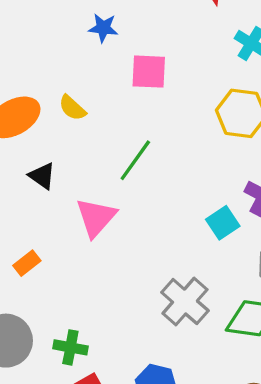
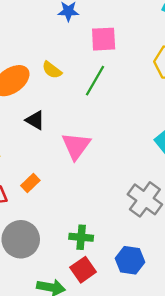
green line: (135, 160) -> (95, 81), moved
green cross: (70, 347) -> (81, 237), moved

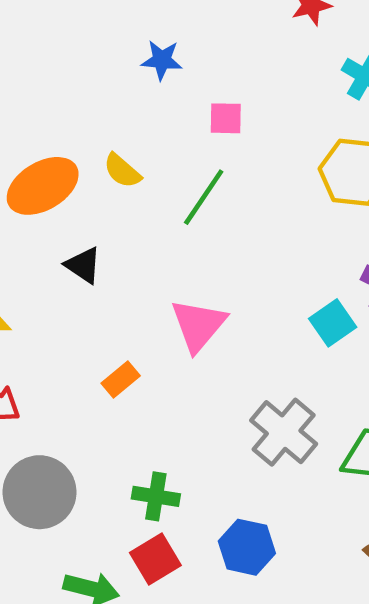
pink square: (104, 39) -> (226, 118), size x0.7
pink triangle: (76, 146) -> (198, 325), moved
orange rectangle: (30, 183) -> (121, 380), moved

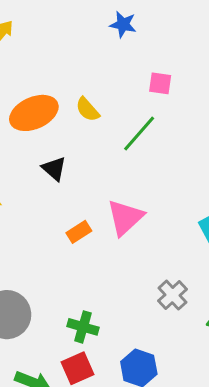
blue star: (162, 60) -> (123, 24), moved
orange rectangle: (121, 380) -> (79, 232), moved
gray cross: (284, 432) -> (173, 295), size x0.7

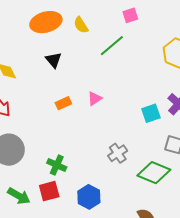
pink square: (160, 83) -> (130, 15), turned -35
pink triangle: (125, 218) -> (95, 98), size x0.6

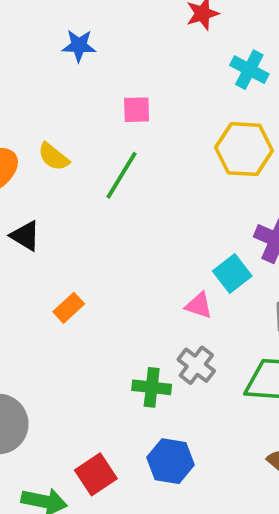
pink square: (130, 15) -> (137, 110), turned 35
pink triangle: (95, 98) -> (199, 305), moved, turned -49
green cross: (57, 165) -> (152, 387), moved

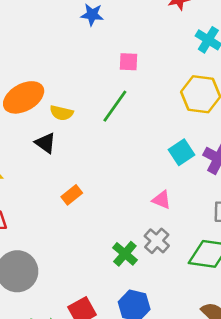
yellow semicircle: (54, 157) -> (62, 113), moved, turned -30
cyan square: (232, 274) -> (181, 152), moved
green cross: (152, 387) -> (125, 254), turned 30

